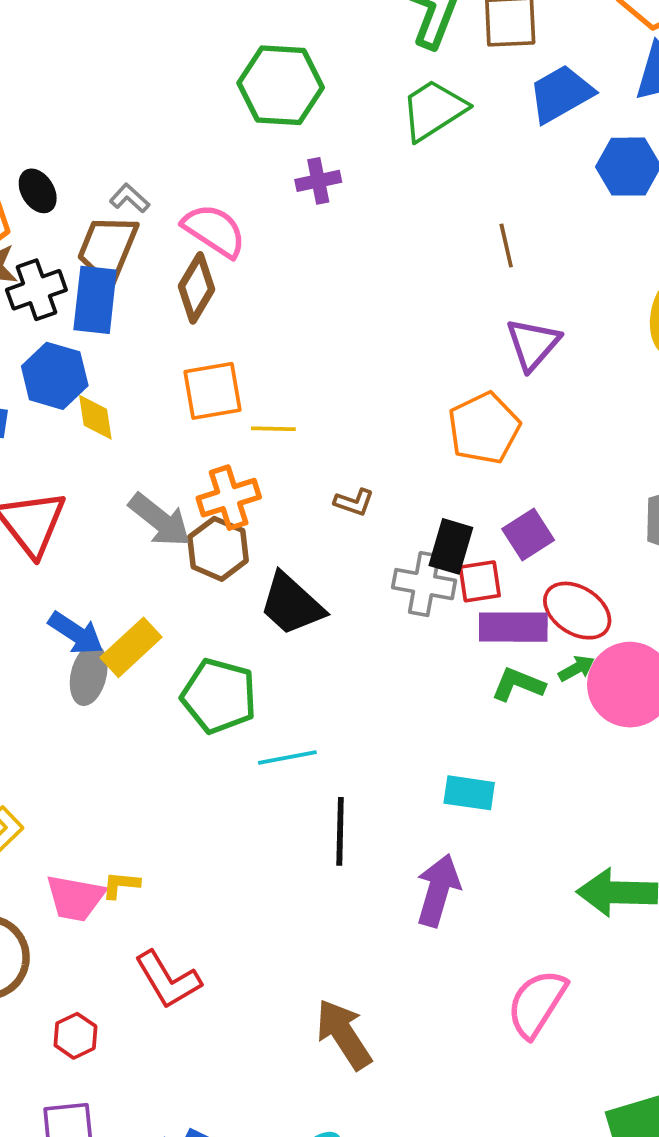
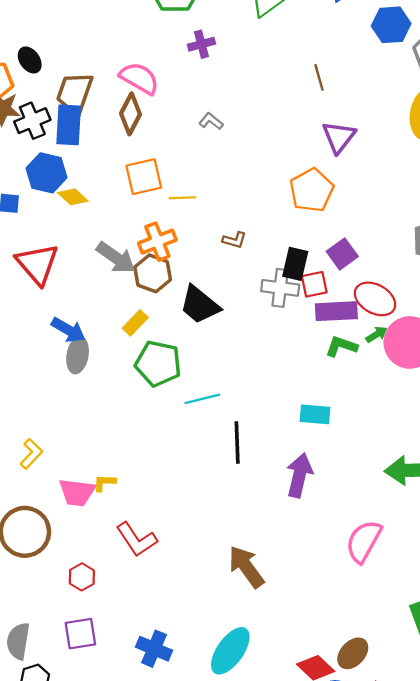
gray L-shape: (130, 198) -> (211, 121), moved
yellow diamond: (95, 417) -> (73, 197), turned -36
yellow rectangle: (131, 647) -> (135, 323), moved, size x0.7

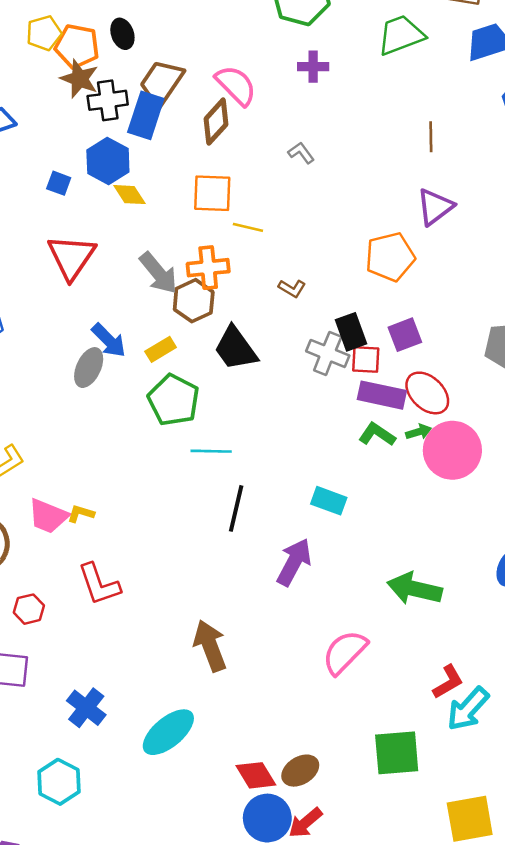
black rectangle: (295, 264) -> (351, 332), turned -48
blue arrow: (68, 330) -> (109, 340), moved

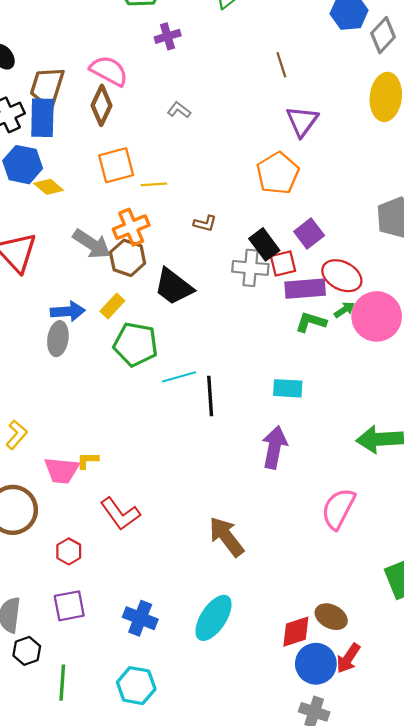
blue arrow: (109, 340) -> (68, 311), turned -32
black line: (236, 508) -> (210, 396), moved
brown ellipse: (300, 771) -> (331, 617), turned 76
red diamond: (256, 775) -> (296, 632), turned -60

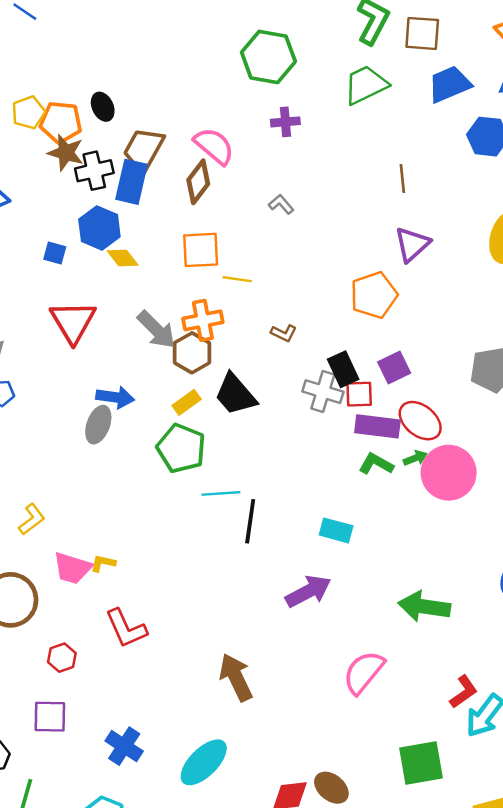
yellow rectangle: (112, 306) -> (187, 402), moved
purple arrow: (274, 447) -> (308, 591), turned 39

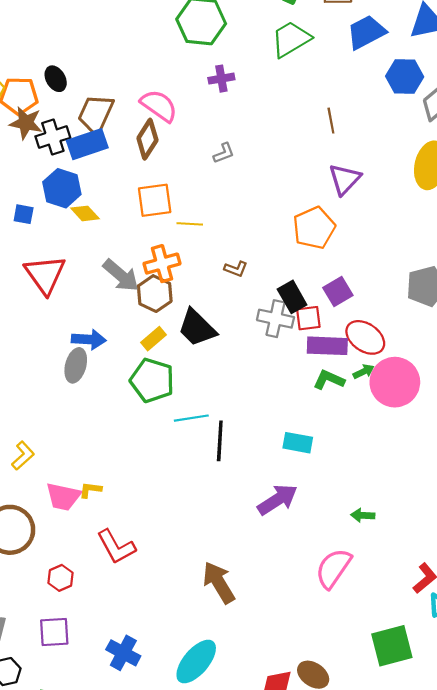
blue rectangle: (131, 182) -> (87, 144), turned 63
gray L-shape: (281, 204) -> (224, 153), turned 115
green arrow: (424, 607) -> (363, 515), moved, size x0.5

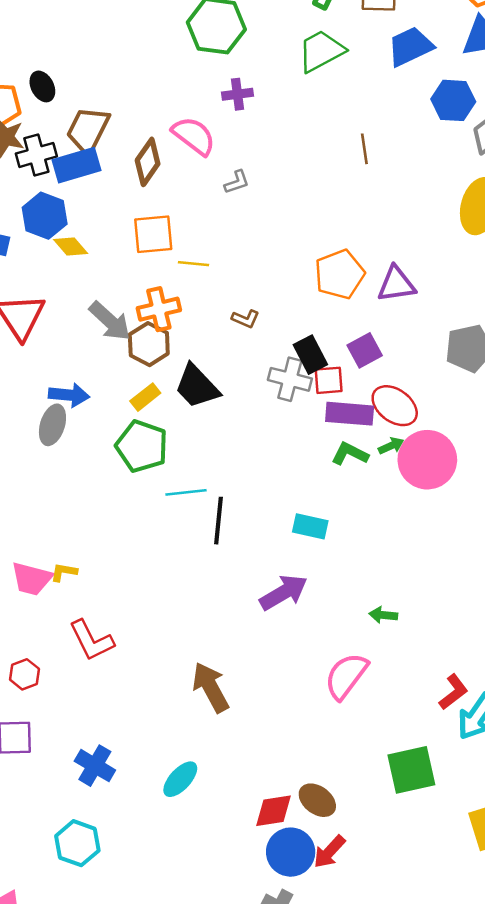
pink semicircle: (159, 106) -> (194, 136), moved
purple triangle: (345, 179) -> (396, 284), moved, turned 36
cyan ellipse: (196, 662) -> (180, 779), size x0.7

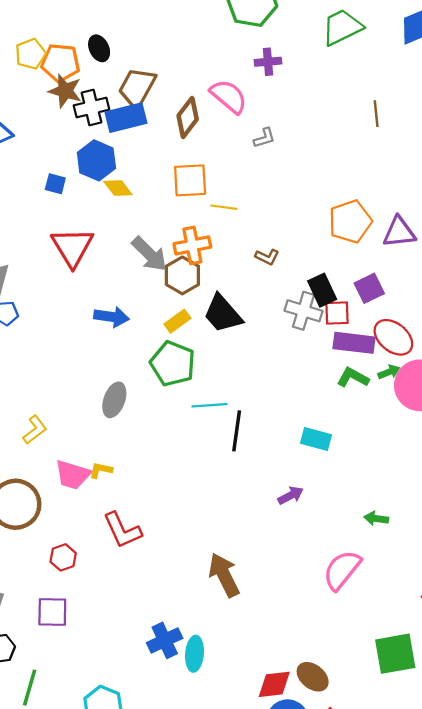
gray ellipse: (52, 425) -> (114, 400), moved
purple arrow: (284, 592) -> (291, 495), size x0.6
blue cross: (95, 766) -> (165, 640), moved, turned 32
cyan ellipse: (180, 779) -> (195, 654), turned -40

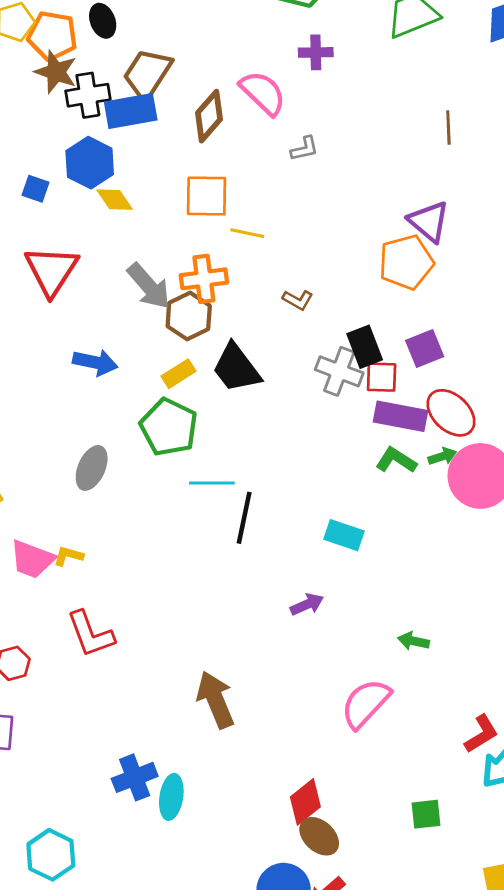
purple triangle: (399, 232) -> (429, 221), moved, turned 42
green square: (395, 654) -> (426, 814), size x0.6
red diamond: (274, 684) -> (305, 802), moved, turned -36

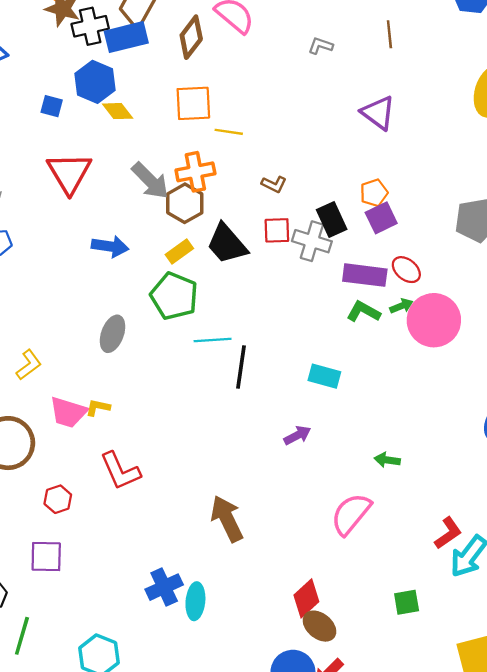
gray L-shape: (304, 149) -> (321, 46), moved, turned -145
orange pentagon: (406, 262) -> (374, 193), moved, size x0.6
red square: (382, 377) -> (277, 230), moved
red ellipse: (451, 413) -> (406, 270), size x0.7

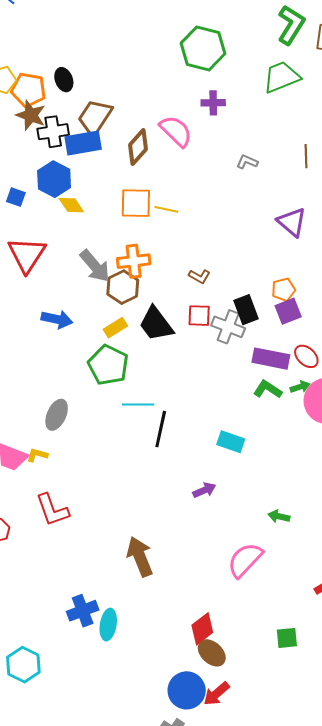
yellow line: (229, 132) -> (166, 209), moved
gray ellipse: (113, 334) -> (57, 415), moved

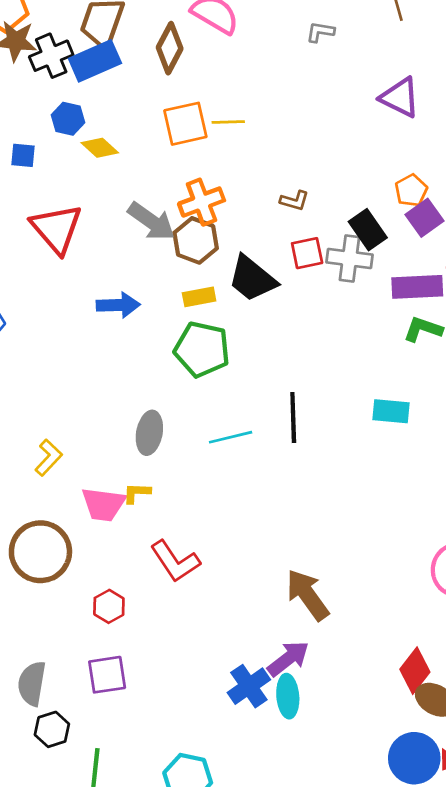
blue hexagon: (54, 179) -> (68, 119), size x0.7
yellow rectangle: (115, 328) -> (199, 297), turned 35
cyan line: (138, 405) -> (231, 437), moved
purple arrow: (204, 490) -> (288, 659), moved, size x1.4

